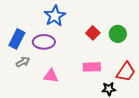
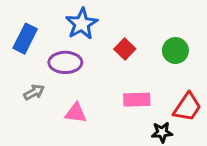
red square: (93, 33) -> (125, 49), moved
blue rectangle: (17, 39) -> (25, 39), moved

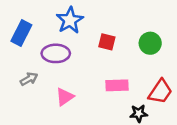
red square: (125, 49) -> (107, 42), turned -30
pink triangle: (76, 113) -> (65, 97), turned -42

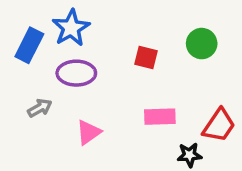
blue star: (70, 20) -> (71, 28), moved
green circle: (150, 43) -> (202, 44), moved

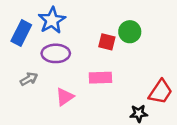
green circle: (202, 44) -> (130, 32), moved
pink rectangle: (160, 117) -> (100, 78), moved

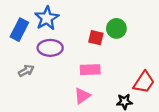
pink triangle: (65, 97) -> (82, 96), moved

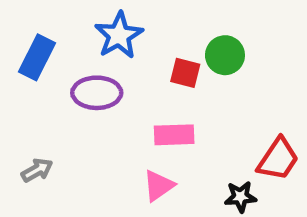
blue star: (47, 18) -> (119, 35), moved
gray arrow: (26, 71) -> (37, 170), moved

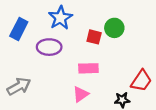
gray arrow: (37, 170) -> (19, 86), size x1.5

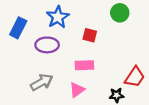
green circle: (114, 28) -> (120, 13), moved
gray arrow: (19, 86) -> (42, 82), moved

